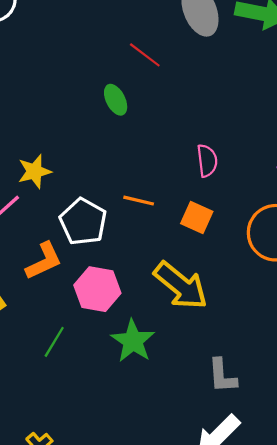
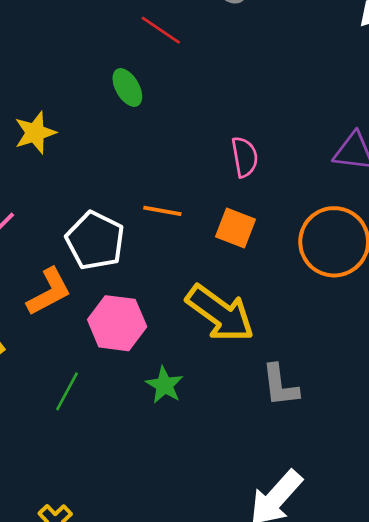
yellow star: (34, 171) -> (35, 133), moved
green star: (133, 341) -> (164, 385), size x0.7
gray L-shape: (222, 376) -> (280, 385), moved

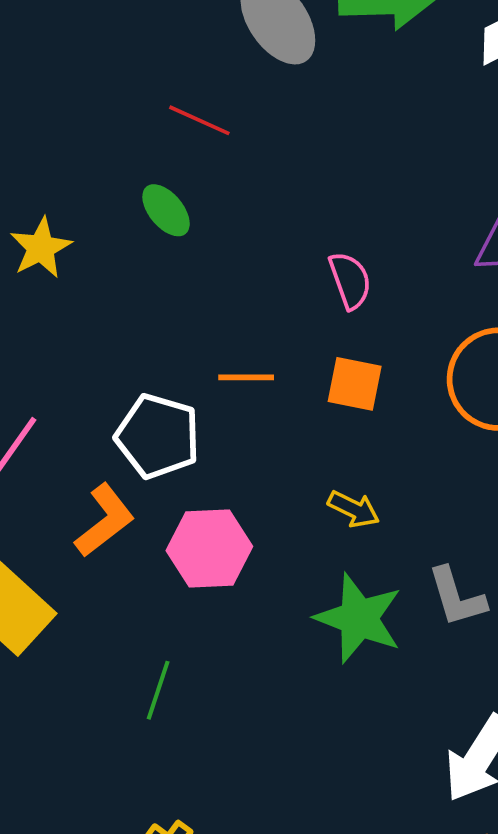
yellow star: (35, 133) -> (41, 248), moved
yellow arrow: (220, 313) -> (354, 509), size x0.5
green star: (164, 385) -> (359, 618), moved, size x1.6
green line: (67, 391) -> (158, 690), moved

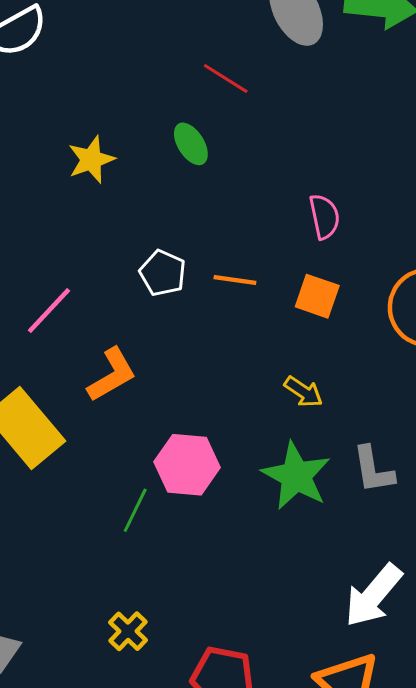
white pentagon: (158, 436) -> (163, 273), moved, size x0.7
pink hexagon: (209, 548) -> (187, 465), moved

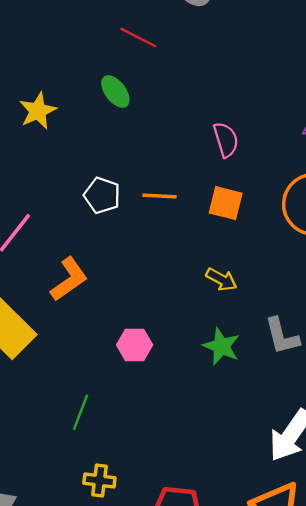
pink hexagon: (187, 465) -> (135, 345), size x0.7
green star: (296, 476) -> (221, 346), size x0.7
green line: (135, 510) -> (81, 412), moved
yellow cross: (128, 631) -> (99, 481), turned -32

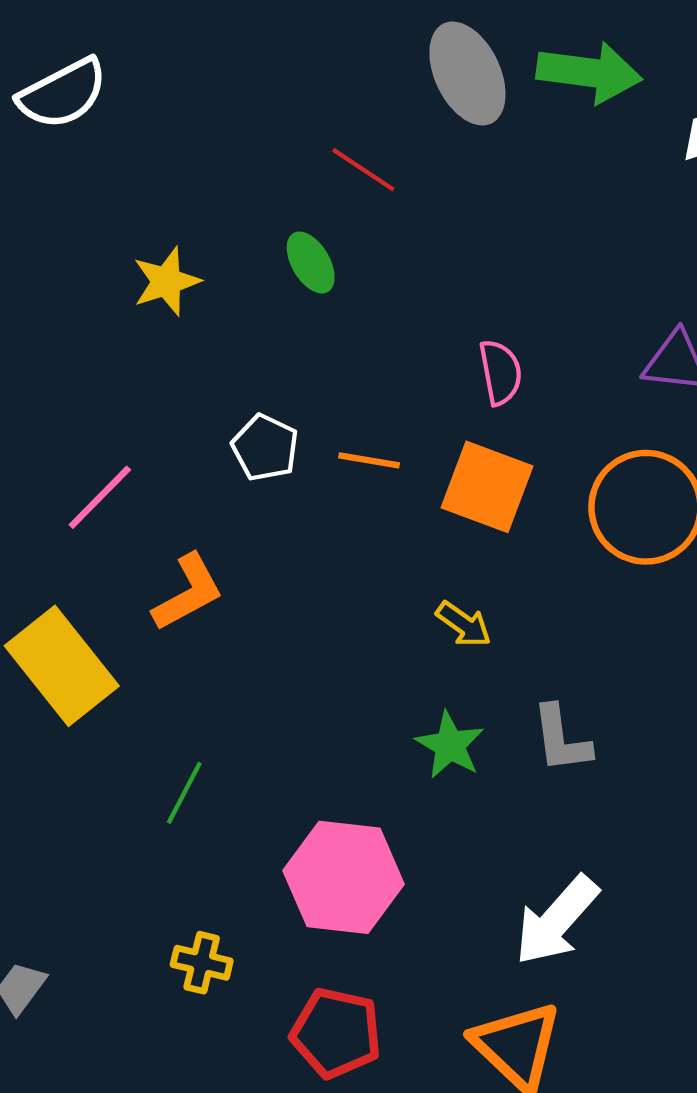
orange square: (226, 203) -> (487, 487), size x1.4
pink hexagon: (135, 345) -> (344, 877), moved, size x1.8
green line: (81, 412) -> (184, 793), moved

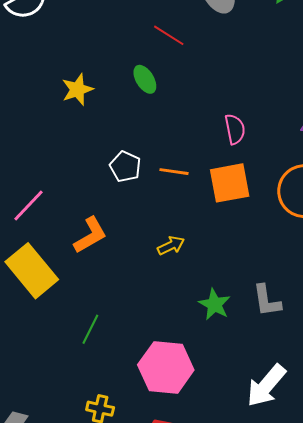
orange square: (487, 487) -> (230, 183), turned -30
pink line: (100, 497) -> (29, 206), moved
yellow arrow: (464, 624) -> (171, 246), moved, turned -60

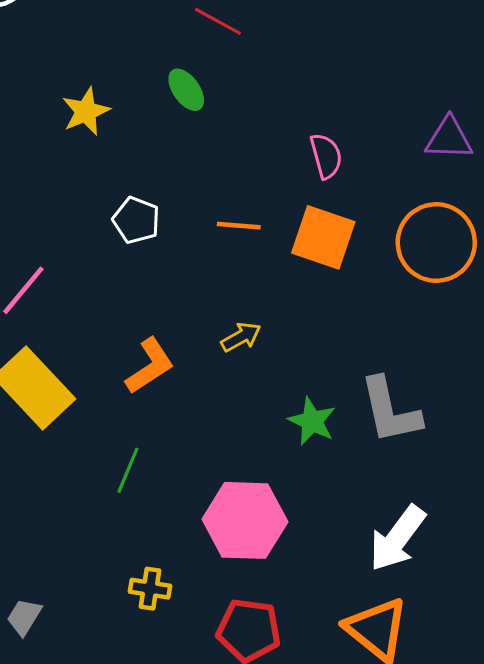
white pentagon: (125, 167) -> (136, 220), moved
orange square: (230, 183) -> (323, 237), turned 33
orange L-shape: (90, 235) -> (150, 366), moved
gray L-shape: (267, 301) -> (390, 411), size x1.4

